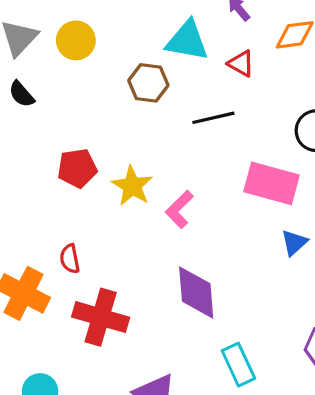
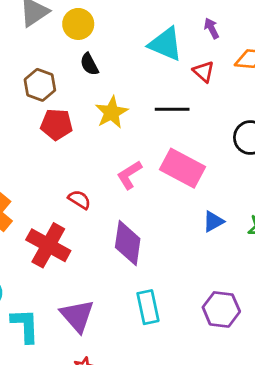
brown hexagon: (148, 83) -> (40, 85), moved
black semicircle: (21, 94) -> (89, 64), moved
pink rectangle: (272, 183) -> (182, 168), moved
yellow star: (132, 186) -> (112, 112), moved
red semicircle: (70, 259) -> (79, 200), moved, turned 120

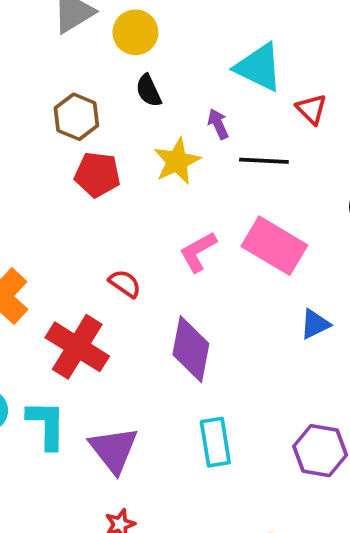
purple arrow: (212, 28) -> (218, 124), moved
cyan L-shape: (25, 325) -> (46, 425), moved

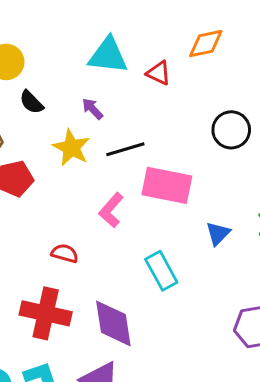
black line: (264, 161) -> (125, 149), moved
purple diamond: (191, 349) -> (113, 323), moved
cyan rectangle: (215, 442) -> (161, 271), moved

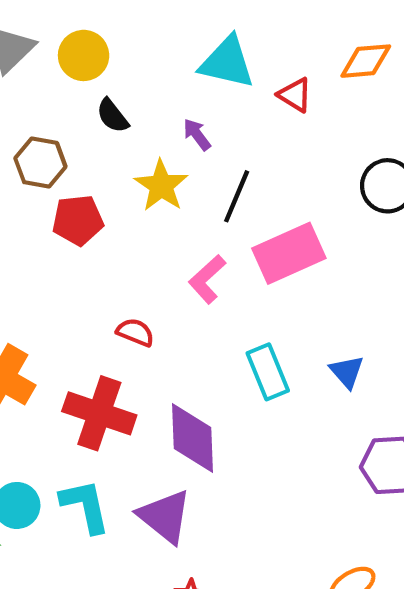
black line: (125, 149) -> (237, 196), turned -57
pink rectangle: (167, 185) -> (289, 253), turned -42
blue triangle: (218, 234) -> (347, 372), moved, turned -32

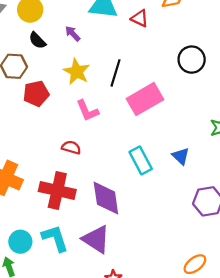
black semicircle: (113, 116) -> (37, 40), moved
purple arrow: (197, 135) -> (73, 34), moved
pink L-shape: (207, 279) -> (87, 111), moved, turned -65

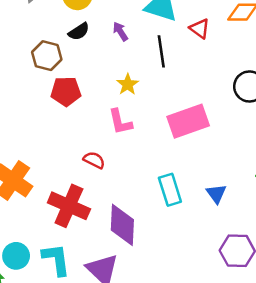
black semicircle: (37, 40) -> (79, 31), turned -90
yellow star: (77, 72) -> (128, 84), moved, size x0.7
black line: (115, 73) -> (161, 51), moved, turned -36

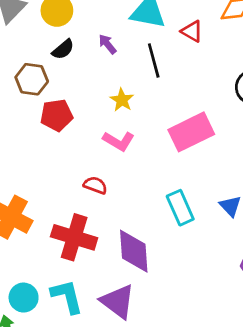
pink L-shape: (120, 122) -> (119, 141), turned -40

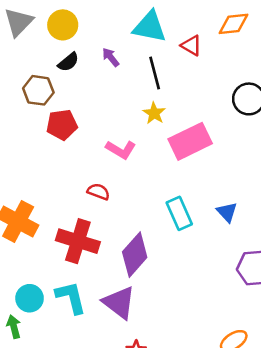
yellow star: (122, 100) -> (154, 113), moved
purple diamond: (134, 251) -> (135, 255), turned 45

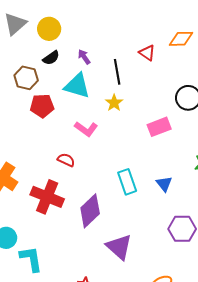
cyan triangle: (150, 27) -> (77, 86), moved
pink rectangle: (190, 141) -> (159, 127), moved, size x0.7
cyan L-shape: (71, 297) -> (31, 259), moved
purple triangle: (119, 302) -> (119, 247), moved

